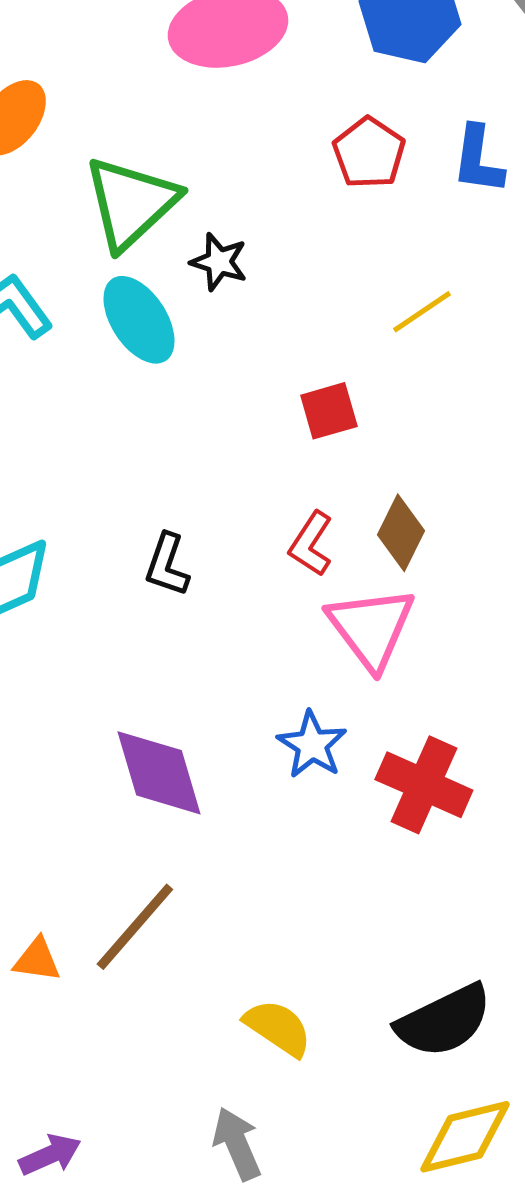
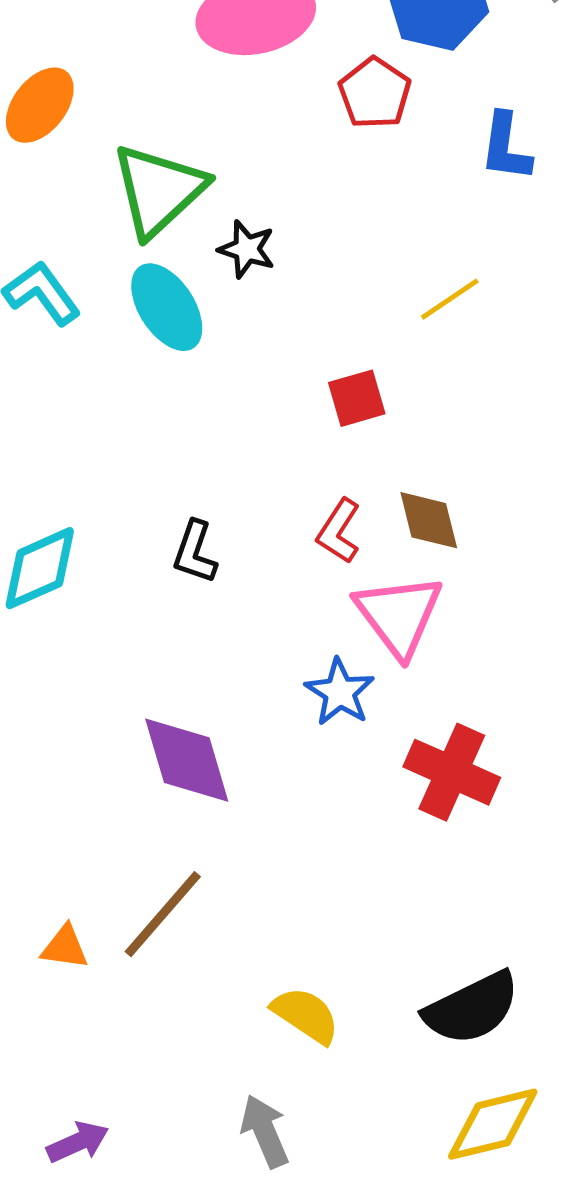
red pentagon: (369, 153) -> (375, 93), moved
brown diamond: (401, 533) -> (429, 520), turned -40
blue star: (312, 745) -> (340, 692), moved

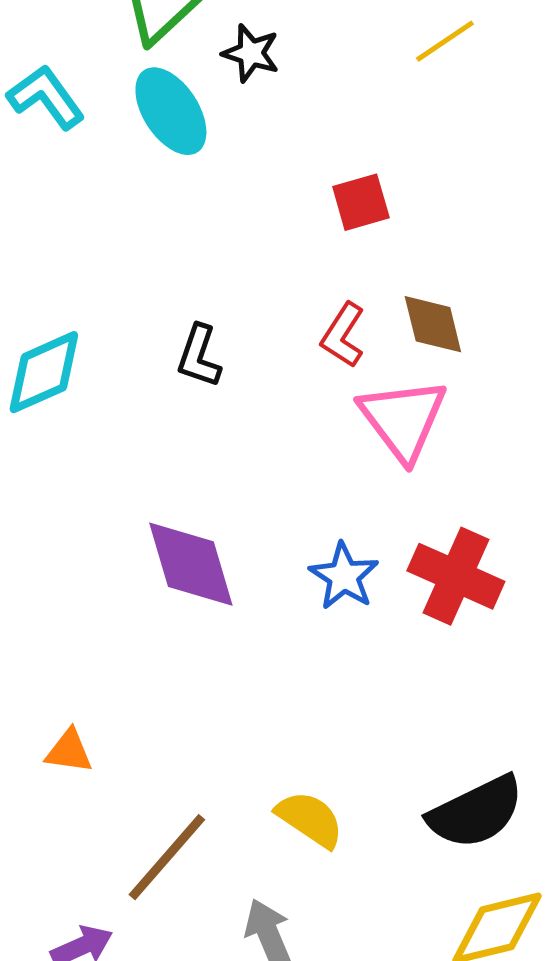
yellow line: (450, 299) -> (445, 41), moved
blue star: (340, 692) -> (344, 576), moved
brown line: (163, 914) -> (167, 857), moved

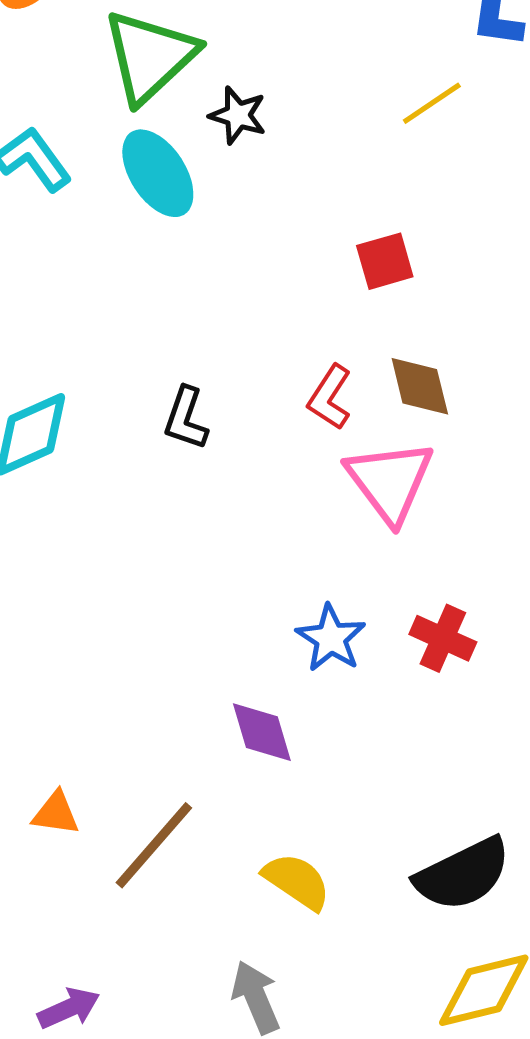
red square: (361, 202) -> (385, 261), moved
purple diamond: (191, 564) -> (262, 732), moved, size x0.7
red cross: (456, 576) -> (443, 638), size x0.7
brown line: (167, 857) -> (154, 845), moved

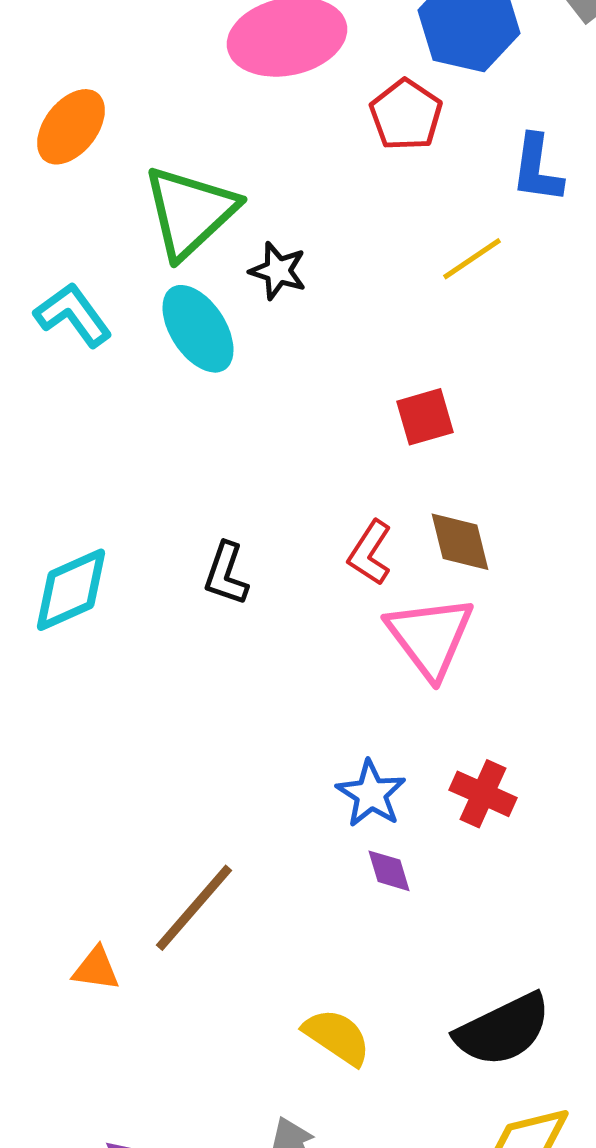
purple diamond: (262, 732) -> (389, 871), moved, size x0.7
brown line: (154, 845) -> (194, 908), moved

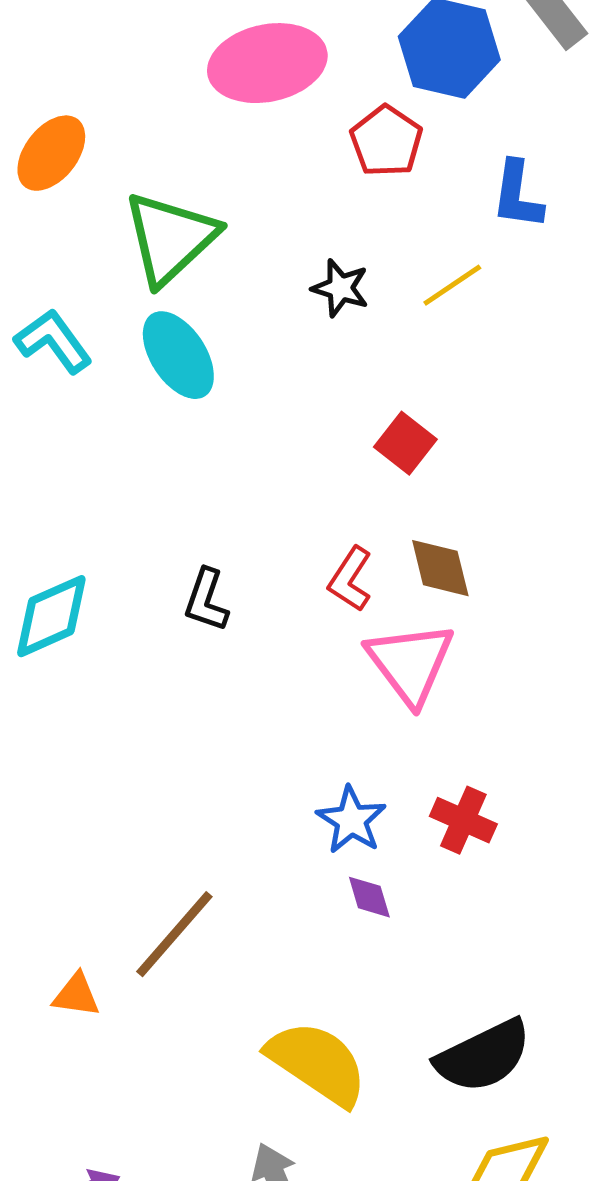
black star: (278, 271) -> (340, 288), moved
red square: (425, 417) -> (405, 443), turned -36
yellow semicircle: (337, 1037) -> (317, 1063), size x1.5

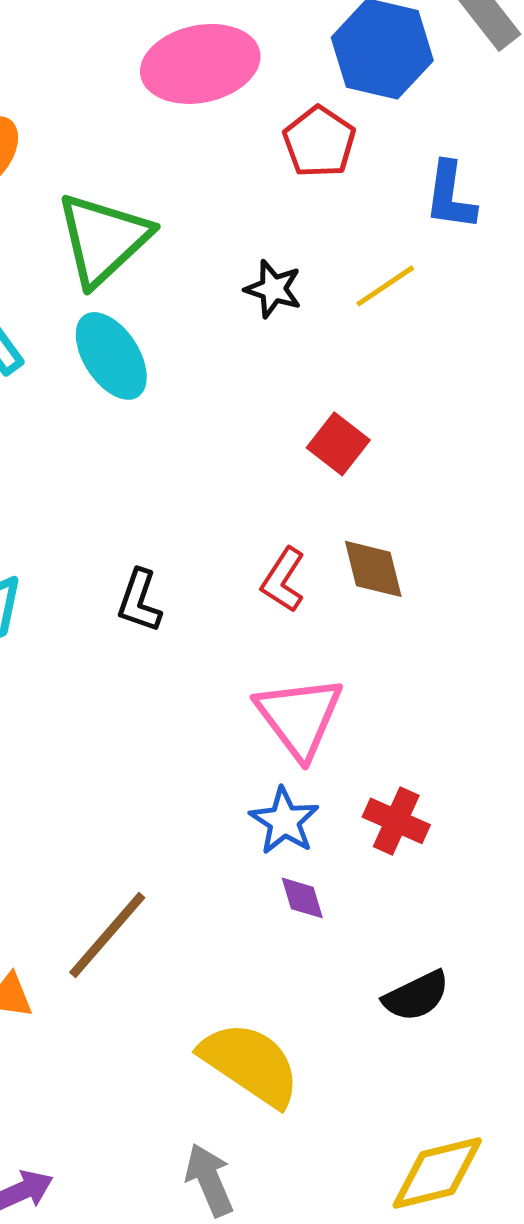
pink triangle: (410, 663) -> (299, 717), moved
black semicircle: (483, 1056) -> (416, 996), moved, size x0.7

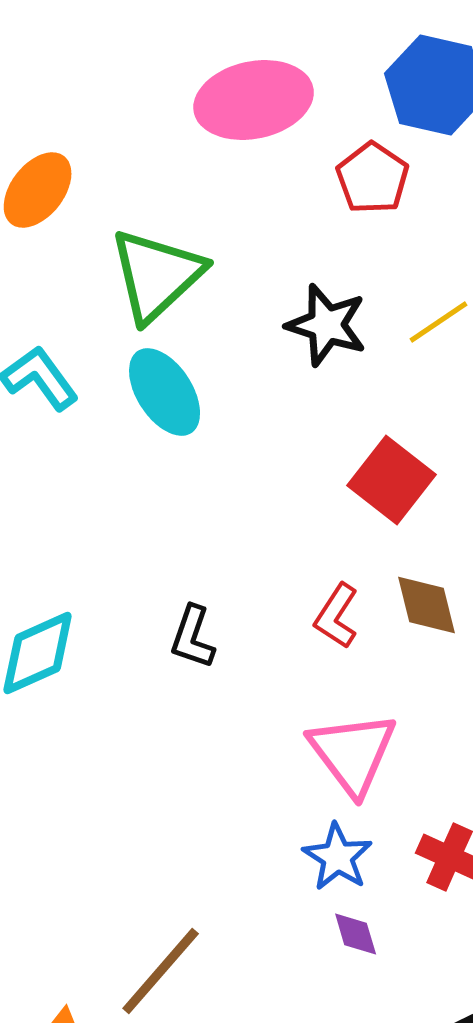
black star: (273, 289) -> (327, 325), size x1.4
red square: (338, 444) -> (392, 480), size x1.4

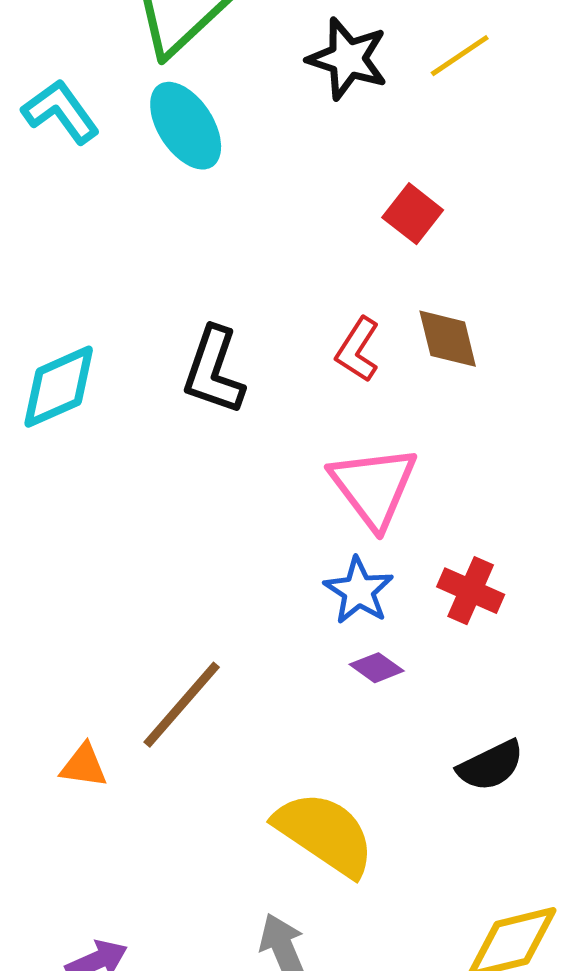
red square: (392, 480) -> (413, 214), size x0.7
black L-shape: (193, 637) -> (214, 371), size x1.4
purple diamond: (356, 934) -> (377, 668), turned -38

